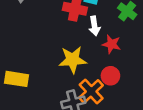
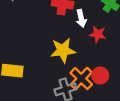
red circle: (110, 76) -> (100, 76), moved

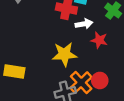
white arrow: (81, 18) -> (84, 24), turned -91

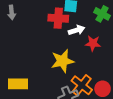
red circle: (100, 80) -> (103, 89), moved

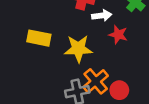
yellow rectangle: (18, 84) -> (39, 38), moved

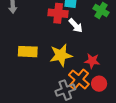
white arrow: (102, 16) -> (76, 26), turned 63
red star: (118, 35) -> (92, 61), moved

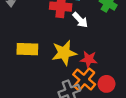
red star: (92, 61) -> (89, 59), moved

